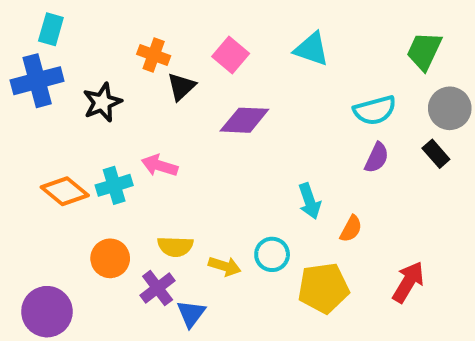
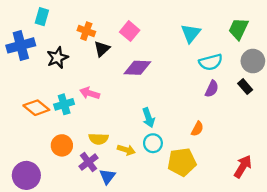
cyan rectangle: (51, 29) -> (42, 17), moved
cyan triangle: (312, 49) -> (191, 33), moved, turned 50
cyan arrow: (310, 201) -> (148, 118), moved
red arrow: (408, 282) -> (243, 167), moved

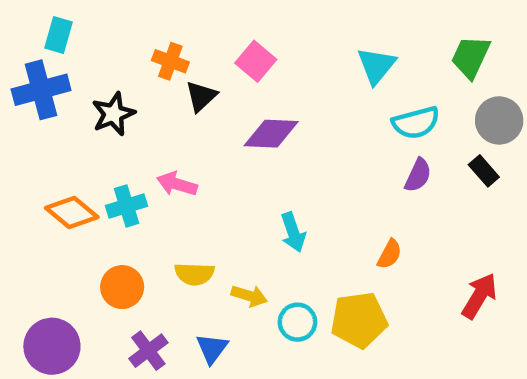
cyan rectangle: (42, 17) -> (59, 35), moved
cyan circle: (153, 143) -> (297, 322), moved
purple cross: (89, 162) -> (148, 351), moved
red arrow: (243, 167) -> (479, 296), moved

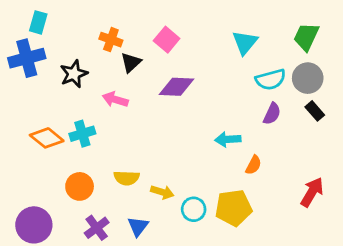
gray circle: (499, 120) -> (308, 78), moved
pink arrow: (177, 184) -> (115, 99), moved
cyan arrow: (293, 232) -> (228, 139), moved, turned 105

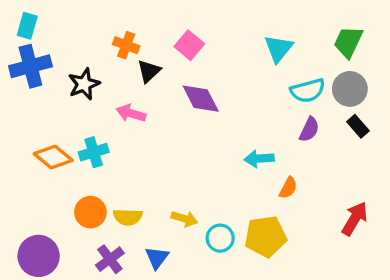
cyan rectangle: (38, 22) -> (27, 26), moved
purple diamond: (176, 87) -> (201, 99), turned 60
yellow semicircle: (127, 178) -> (128, 217), moved

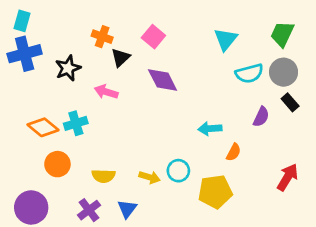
purple semicircle: (309, 129) -> (261, 117), moved
orange circle: (90, 212) -> (57, 164), moved
cyan circle: (220, 238) -> (178, 171), moved

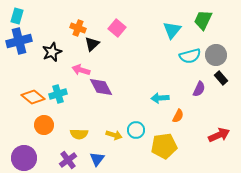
green trapezoid: (282, 34) -> (203, 20), moved
purple diamond: (163, 80) -> (101, 87), moved
red arrow: (287, 177) -> (219, 135), turned 35

